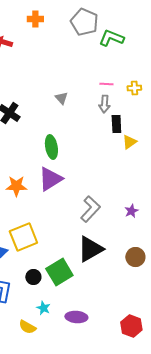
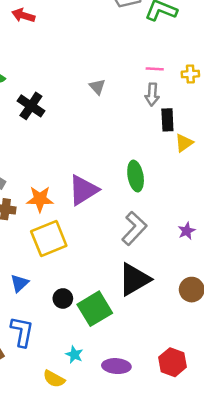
green ellipse: (51, 147) -> (136, 176), moved
yellow square: (23, 237) -> (49, 239), moved
black circle: (33, 277) -> (63, 298), moved
red hexagon: (131, 326) -> (173, 362), moved

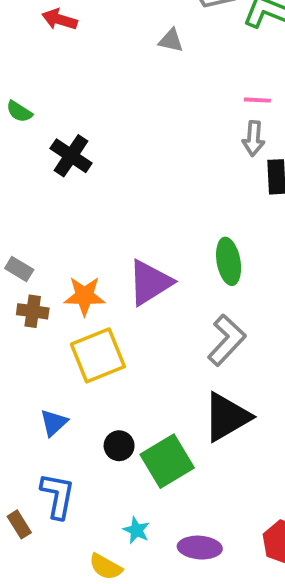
gray triangle: (97, 87) -> (171, 40), moved, turned -36

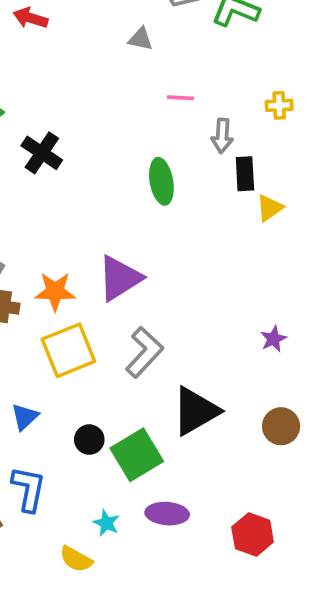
pink line: (257, 100) -> (180, 98), moved
green ellipse: (229, 261) -> (161, 181), moved
gray L-shape: (227, 340) -> (144, 352), moved
purple ellipse: (200, 548) -> (167, 514), moved

